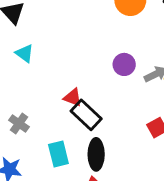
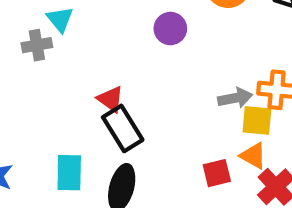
purple circle: (124, 64) -> (170, 29), moved
gray cross: (19, 124) -> (37, 45), moved, turned 30

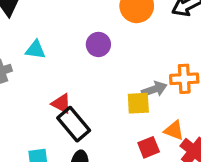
cyan triangle: (60, 19) -> (36, 50), moved, turned -35
yellow square: (257, 120) -> (138, 103), moved

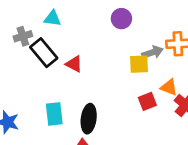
purple circle: (98, 44) -> (121, 19), moved
black rectangle: (74, 124) -> (44, 53), moved

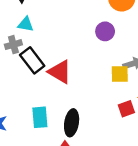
cyan triangle: (52, 18) -> (26, 24), moved
red triangle: (74, 64) -> (60, 72), size x1.5

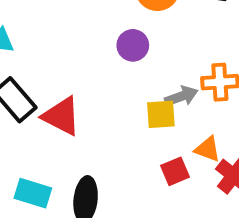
cyan rectangle: (40, 117) -> (33, 193), turned -65

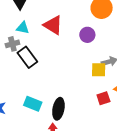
red triangle: (62, 116) -> (53, 25), moved

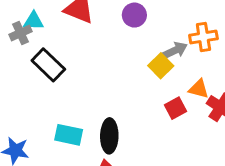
gray cross: (12, 44) -> (21, 33), moved
yellow square: (99, 70) -> (161, 66), turned -35

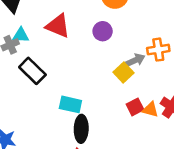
orange triangle: (199, 89) -> (150, 110), moved
cyan rectangle: (69, 135) -> (70, 104), moved

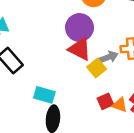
red triangle: (58, 26) -> (80, 49), moved
purple circle: (103, 31) -> (79, 28), size x1.5

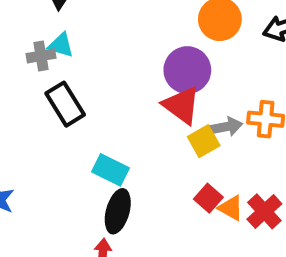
red square: (105, 101) -> (208, 198), turned -35

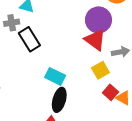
gray cross: (41, 56) -> (12, 23), moved
yellow square: (204, 141) -> (100, 70), moved

